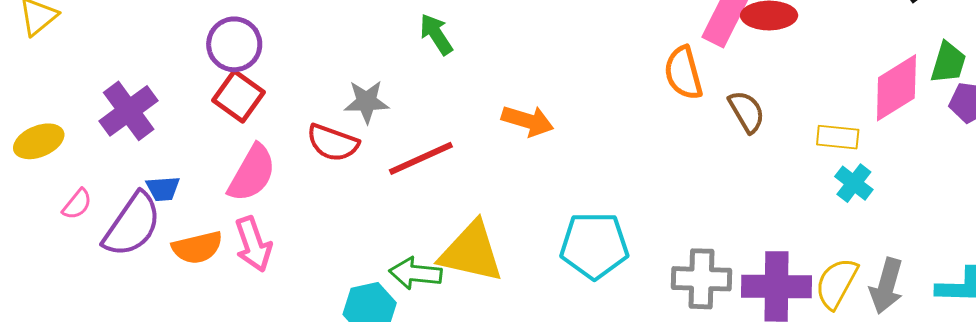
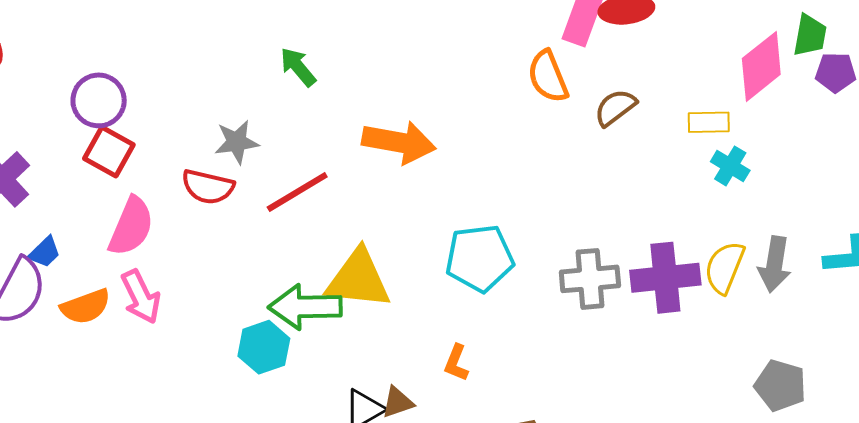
brown semicircle: (747, 112) -> (615, 108), turned -90
orange arrow: (528, 121) -> (399, 142), size x1.4
blue trapezoid: (163, 189) -> (45, 252), turned -33
green arrow: (415, 273) -> (305, 307), size x1.4

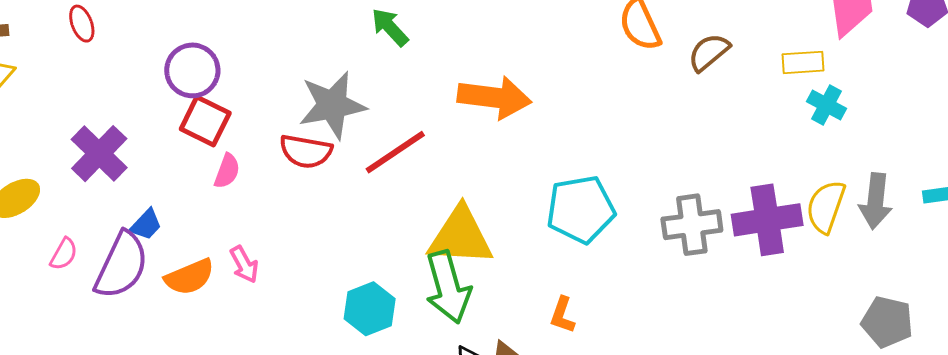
gray star: (237, 142) -> (332, 105), size x1.5
pink semicircle: (131, 226) -> (227, 171), moved, size x0.6
pink arrow: (141, 297) -> (244, 264), size x0.7
green arrow: (305, 307) -> (448, 287), moved, turned -102

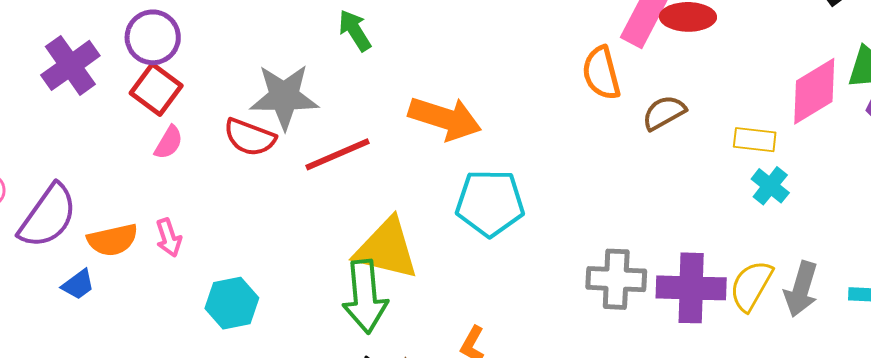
purple cross: (99, 154) -> (70, 65), moved
cyan pentagon: (581, 209) -> (490, 203), moved
blue trapezoid: (146, 225) -> (78, 285), moved
cyan hexagon: (370, 309) -> (232, 303), moved

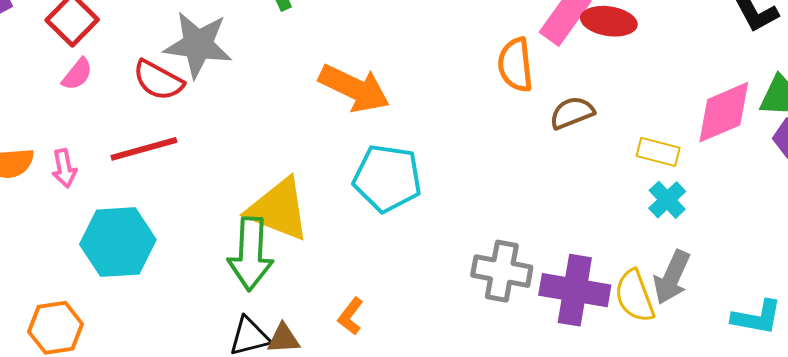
red line: (337, 154) -> (144, 149), moved
yellow semicircle: (751, 286) -> (635, 296), turned -58
gray arrow: (801, 289) -> (672, 277), moved
cyan hexagon: (232, 303) -> (118, 242), size x1.4

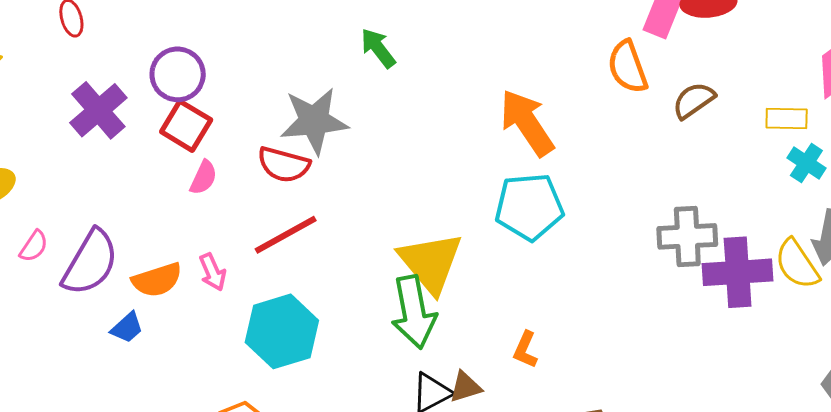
orange arrow: (354, 88) -> (527, 123), moved, turned -136
yellow triangle: (278, 209) -> (431, 262), turned 42
gray cross: (502, 271) -> (687, 236), moved

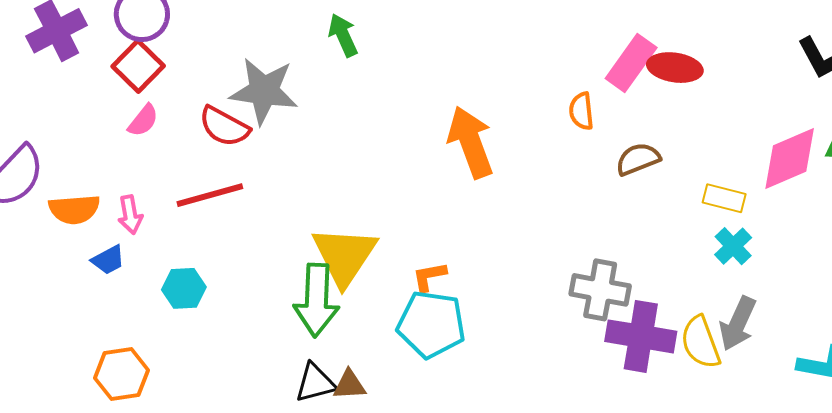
orange semicircle: (628, 67) -> (581, 111), size x0.7
cyan pentagon: (529, 207) -> (431, 324), moved
blue trapezoid: (127, 328) -> (108, 260), moved
cyan hexagon: (282, 331) -> (184, 288), size x0.6
orange L-shape: (525, 350) -> (429, 277), moved, turned 42

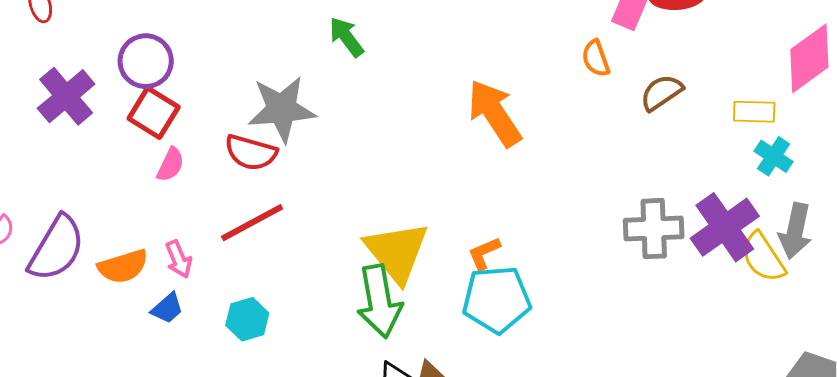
purple cross: (641, 336) -> (725, 227), moved, turned -32

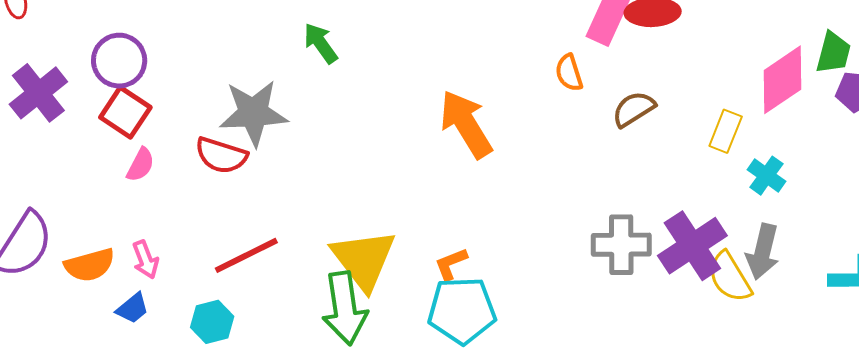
yellow rectangle: (754, 112) -> (726, 131), turned -72
cyan cross: (774, 156) -> (766, 176), moved
red line: (252, 223) -> (246, 255), moved

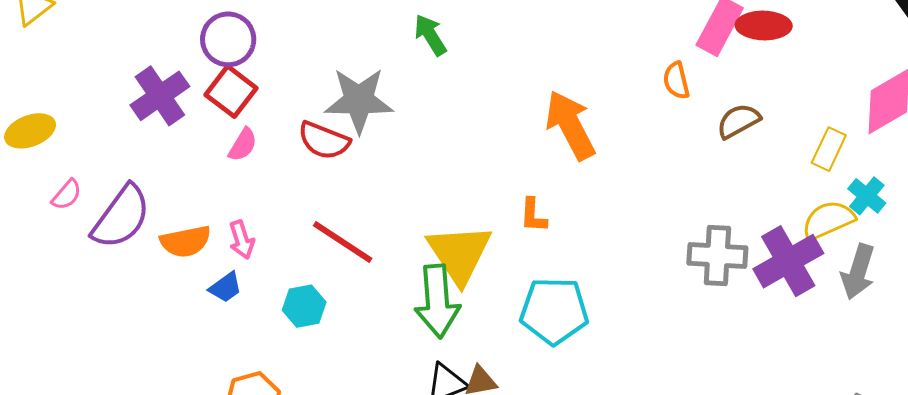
purple cross: (38, 93) -> (160, 96), moved
red line: (246, 255) -> (343, 242), turned 56
orange L-shape: (451, 264) -> (533, 215), moved, turned -69
yellow semicircle: (730, 277) -> (828, 220), moved, turned 94

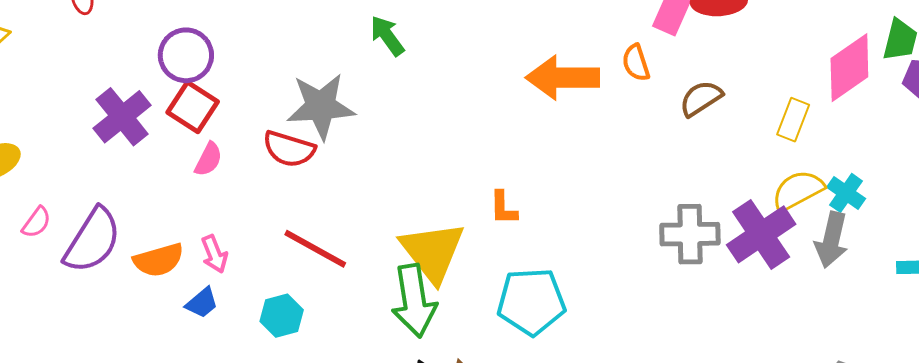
orange arrow: (570, 125) -> (563, 78), moved, turned -58
cyan cross: (867, 196) -> (846, 193), moved

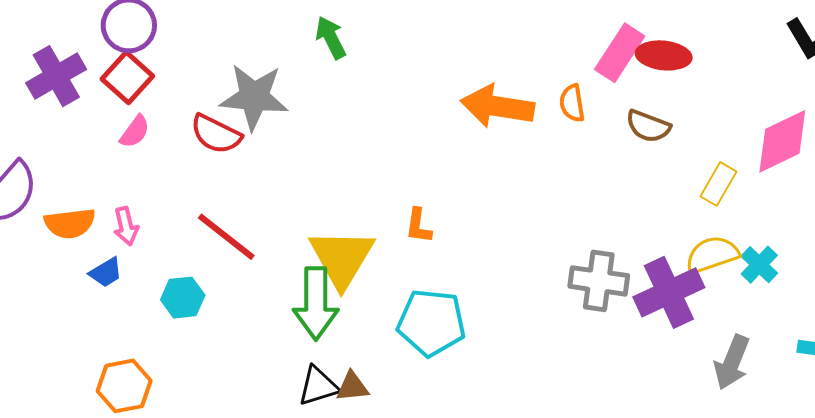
brown semicircle: (701, 98) -> (648, 126), moved, turned -135
gray arrow: (831, 240) -> (732, 362), moved

